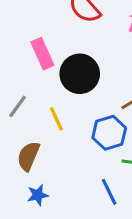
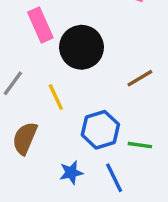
blue hexagon: (109, 133) -> (100, 130), moved
blue star: (38, 195) -> (71, 173), moved

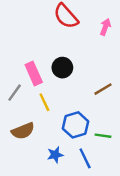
pink rectangle: (40, 25) -> (34, 74), moved
black circle: (82, 47) -> (62, 68), size x0.7
brown semicircle: (25, 138) -> (23, 131), turned -135

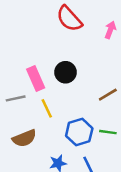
gray line: (15, 93) -> (16, 98), turned 42
green line: (103, 136) -> (108, 132), moved

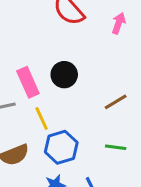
blue hexagon: (79, 132) -> (61, 147), moved

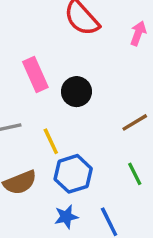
pink rectangle: (28, 82) -> (35, 74), moved
green line: (116, 147) -> (135, 174), turned 55

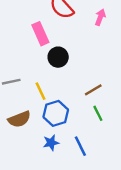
pink rectangle: (35, 74) -> (40, 34), moved
brown line: (135, 122) -> (93, 90), moved

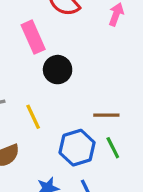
brown line: (93, 90) -> (106, 115), turned 30
blue hexagon: (56, 113) -> (77, 148), moved

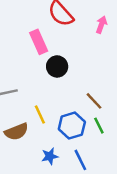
brown line: (106, 115) -> (94, 101), turned 48
yellow line: (33, 117) -> (40, 114), moved

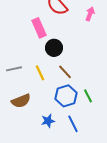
brown line: (94, 101) -> (65, 72), moved
yellow line: (40, 114) -> (40, 73), moved

